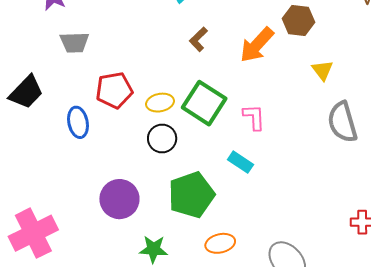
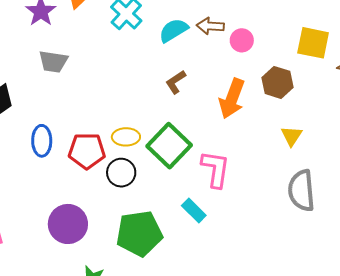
orange arrow: (257, 45) -> (232, 99), turned -33
red pentagon: (114, 90) -> (87, 151), moved
pink L-shape: (254, 117) -> (216, 169), size x1.4

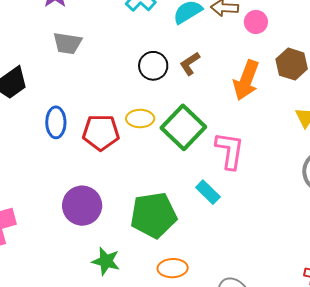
black circle: (121, 173) -> (153, 66), moved

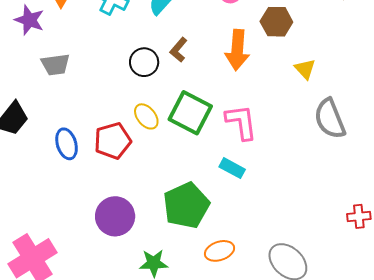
yellow ellipse: (140, 119) -> (146, 116), turned 68

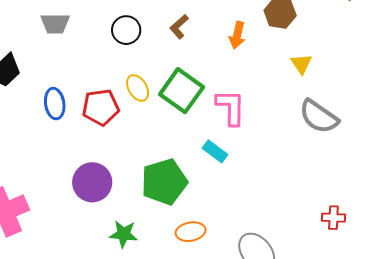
orange arrow: (237, 50) -> (237, 35), size x0.7
black circle: (144, 62) -> (126, 30), moved
gray semicircle: (330, 119) -> (319, 117), turned -42

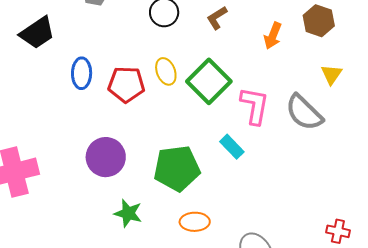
gray semicircle: (319, 117) -> (304, 113), moved

